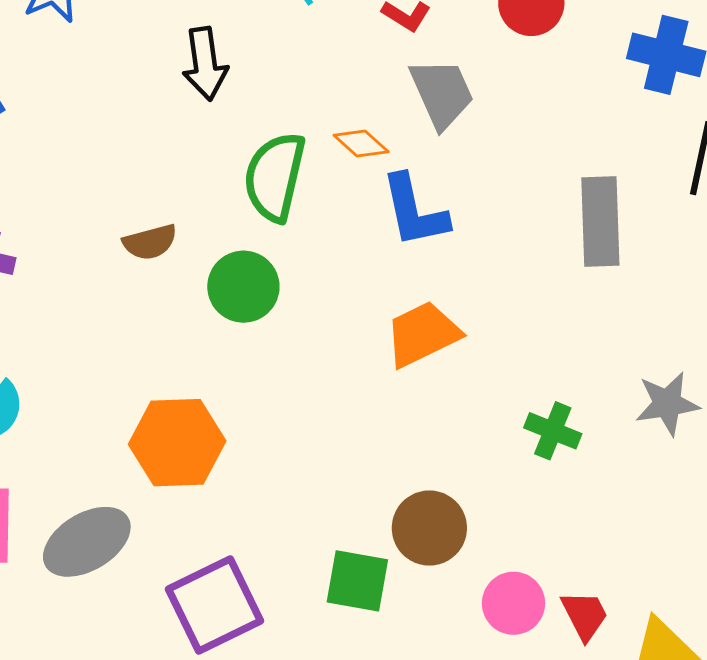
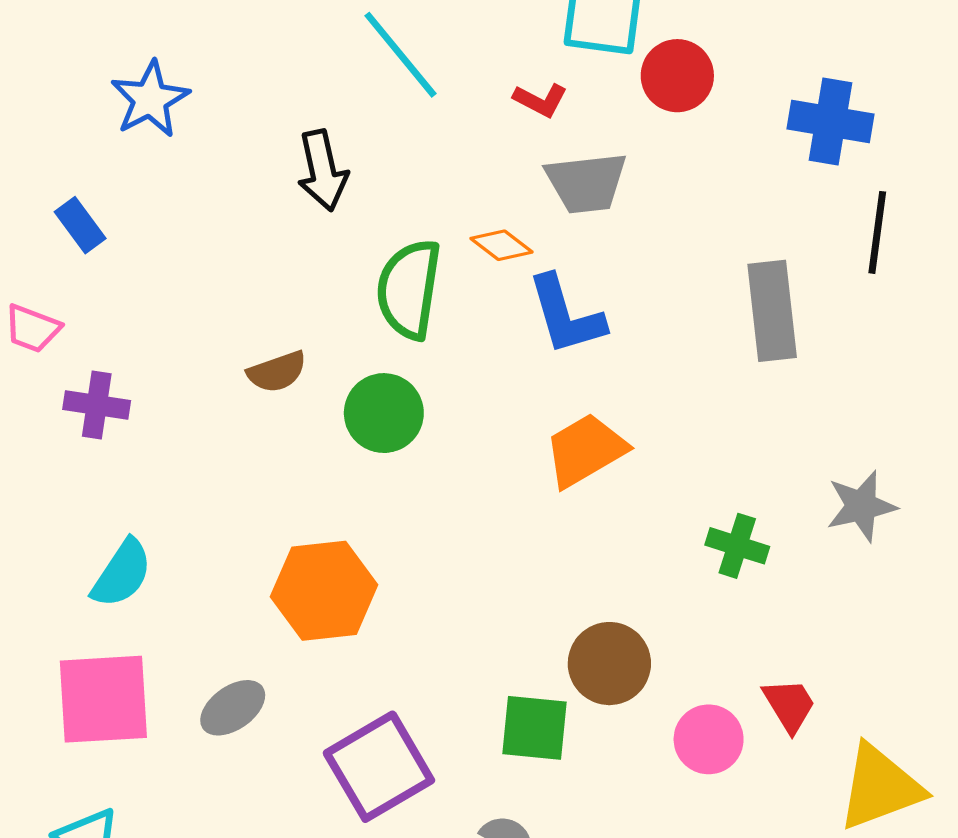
gray trapezoid: (442, 93) -> (586, 183), turned 112
gray ellipse: (87, 542) -> (233, 708), size x0.7
red trapezoid: (585, 615) -> (789, 705), moved

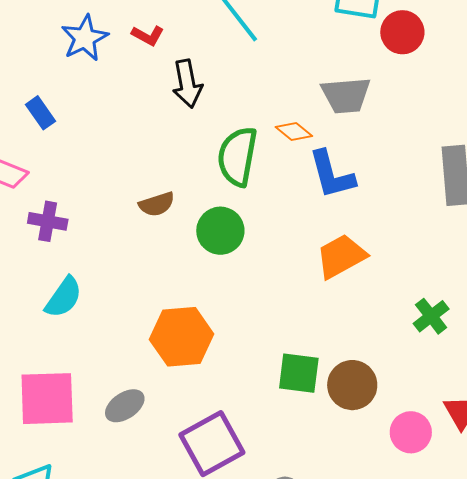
red L-shape: (540, 100) -> (148, 35), moved
green cross: (737, 546) -> (431, 316), turned 33
cyan semicircle: (122, 573) -> (64, 297), moved
green square: (534, 728) -> (299, 373), moved

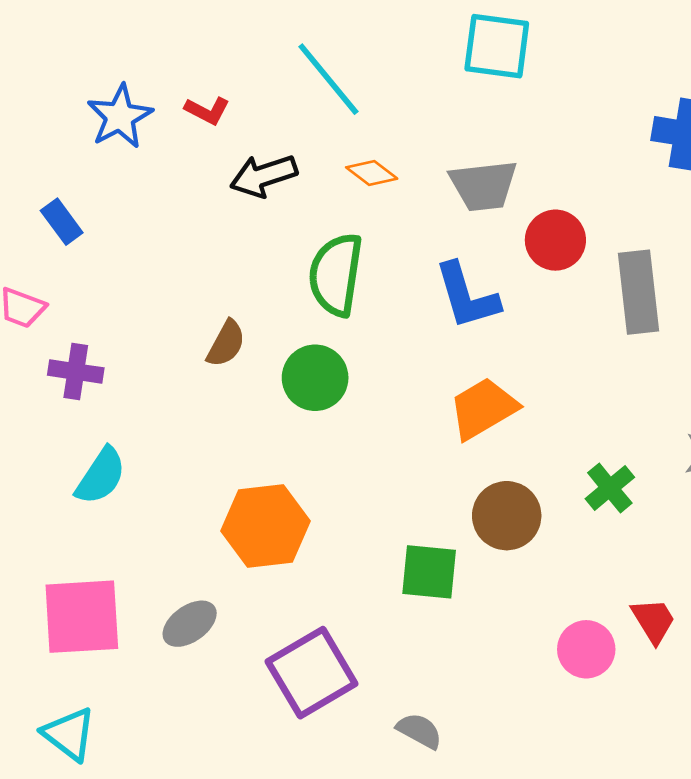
red circle: (402, 32) -> (555, 240), moved
black arrow: (187, 84) -> (264, 176), turned 84
orange diamond: (294, 132) -> (372, 173), moved
brown semicircle: (157, 204) -> (226, 344), turned -42
brown circle: (352, 385) -> (507, 516), moved

